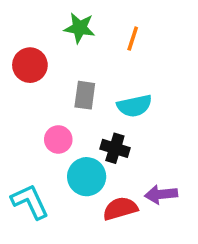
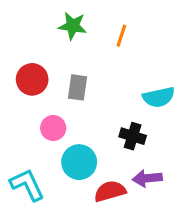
red circle: (30, 65) -> (32, 79), moved
cyan semicircle: (134, 106) -> (159, 97), moved
black cross: (115, 148) -> (133, 136), moved

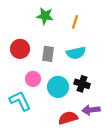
cyan semicircle: (159, 97) -> (76, 53), moved
cyan circle: (79, 162) -> (58, 87), moved
cyan L-shape: (27, 185) -> (20, 101), moved

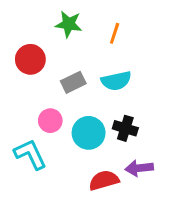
red circle: (20, 49) -> (30, 59), moved
gray rectangle: (48, 54) -> (73, 82), turned 56

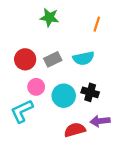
orange line: (115, 33) -> (97, 24), moved
red circle: (30, 59) -> (25, 59), moved
cyan L-shape: (30, 154) -> (22, 111), turned -90

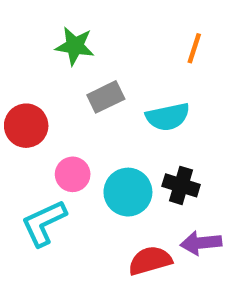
green star: (49, 17) -> (75, 46), moved
red circle: (25, 59) -> (26, 126), moved
gray rectangle: (53, 59) -> (106, 97), moved

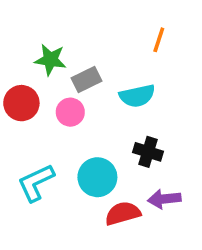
green star: (75, 46) -> (50, 60), moved
pink circle: (73, 174) -> (70, 112), moved
cyan circle: (128, 192) -> (97, 177), moved

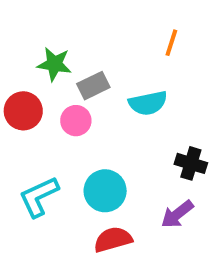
black cross: (148, 152) -> (191, 163), moved
purple arrow: (164, 199) -> (177, 214), turned -32
red semicircle: (123, 213) -> (113, 240), moved

